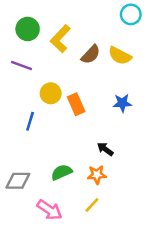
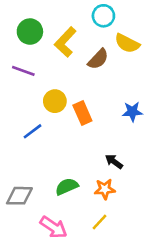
cyan circle: (131, 14) -> (103, 16), moved
yellow semicircle: (120, 56) -> (127, 43), moved
blue line: (30, 121) -> (33, 131), turned 36

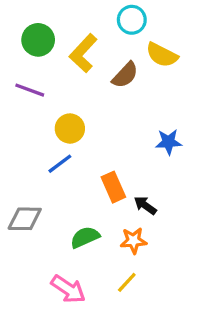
orange rectangle: (82, 113) -> (113, 187), moved
blue line: (33, 131) -> (60, 164), moved
gray diamond: (19, 196) -> (25, 219), moved

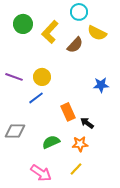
purple line: (30, 90) -> (14, 77), moved

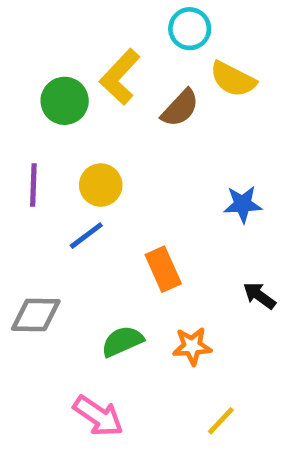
green circle: (23, 24) -> (65, 101), moved
purple line: (14, 77) -> (33, 185), turned 72
black arrow: (87, 123) -> (259, 296), moved
yellow line: (76, 169) -> (221, 421), moved

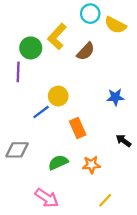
yellow semicircle: (233, 79) -> (115, 25), moved
purple line: (33, 185) -> (18, 72), moved
yellow circle: (101, 185) -> (58, 96), moved

